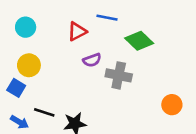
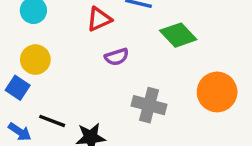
gray cross: (119, 75) -> (149, 105), moved
orange circle: (172, 105) -> (217, 92), moved, size x1.5

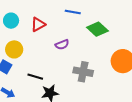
red triangle: (99, 19) -> (38, 24), moved
black line: (52, 121) -> (35, 77), moved

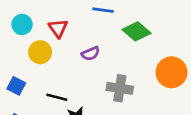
red triangle: (38, 24) -> (58, 28), turned -35
yellow circle: (14, 49) -> (40, 52), moved

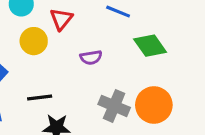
orange circle: (172, 72) -> (154, 105), moved
black line: (57, 97) -> (40, 98), turned -36

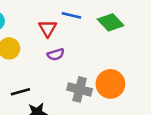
red triangle: (61, 19) -> (48, 28), moved
green diamond: (150, 46) -> (111, 22), moved

